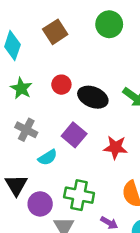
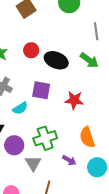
purple square: (74, 135) -> (41, 90), turned -30
green cross: (79, 195) -> (45, 138), turned -30

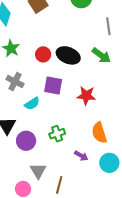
red circle: (31, 50) -> (43, 54), moved
green cross: (45, 138) -> (57, 134), size x0.7
gray triangle: (33, 163) -> (38, 171), moved

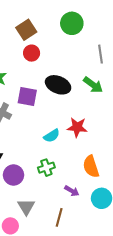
red circle: (43, 54) -> (32, 53), moved
purple square: (53, 86) -> (27, 97), moved
cyan semicircle: (32, 104) -> (52, 136), moved
brown line: (59, 185) -> (59, 217), moved

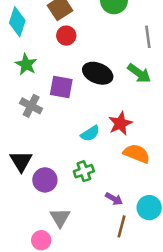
red star: (77, 127) -> (120, 123), turned -30
orange semicircle: (91, 167) -> (137, 154), moved, turned 130
brown line: (59, 217) -> (122, 226), moved

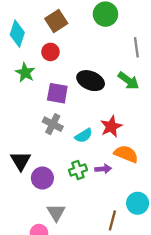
red circle: (66, 36) -> (50, 52), moved
gray cross: (31, 106) -> (53, 124), moved
purple arrow: (114, 199) -> (103, 169), moved, turned -35

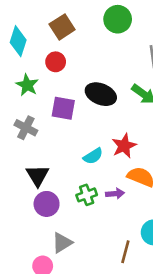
gray cross: (53, 124) -> (26, 128), moved
black triangle: (21, 161) -> (38, 176), moved
gray triangle: (56, 212) -> (62, 243), turned 30

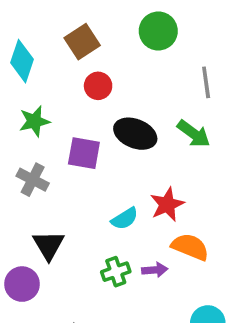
red circle: (56, 62) -> (98, 86), moved
green star: (27, 85) -> (34, 121), turned 30
purple circle: (47, 204) -> (22, 284), moved

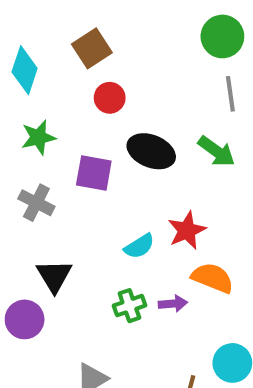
green circle: (158, 31) -> (222, 36), moved

